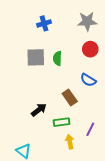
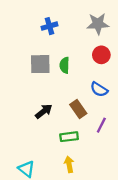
black arrow: (39, 110) -> (44, 111), moved
purple line: (90, 129) -> (101, 125), moved
yellow arrow: (70, 142) -> (69, 164), moved

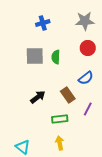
blue semicircle: (99, 89) -> (86, 78), turned -70

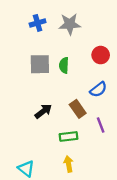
gray star: (85, 21) -> (70, 24), moved
blue cross: (43, 23) -> (38, 23), moved
purple line: (88, 109) -> (101, 125), turned -48

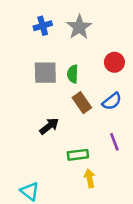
gray star: (70, 24) -> (79, 27), turned -30
brown rectangle: (78, 109) -> (82, 103), moved
yellow arrow: (69, 164) -> (90, 178), moved

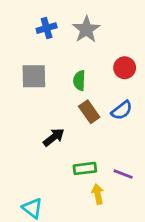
gray square: (45, 73) -> (34, 76), moved
purple line: (114, 142) -> (123, 174), moved, turned -48

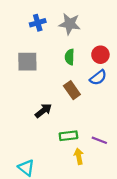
gray star: (86, 29) -> (70, 24), turned -30
green semicircle: (79, 81) -> (70, 57), moved
blue semicircle: (122, 110) -> (98, 78), moved

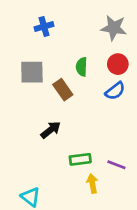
gray star: (70, 24) -> (114, 28), moved
brown rectangle: (72, 90) -> (63, 90), moved

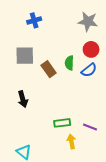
green semicircle: (82, 67) -> (69, 63), moved
black arrow: (51, 130) -> (23, 99), moved, turned 112

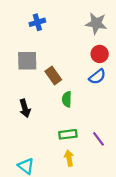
green semicircle: (69, 63) -> (67, 99), moved
purple line: (90, 127) -> (98, 139), turned 32
yellow arrow: (71, 142) -> (69, 158), moved

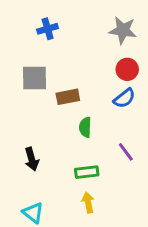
brown rectangle: (53, 75) -> (68, 97), turned -66
black arrow: (25, 108) -> (32, 159), moved
purple line: (98, 139) -> (126, 152), moved

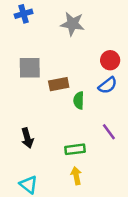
blue cross: (48, 29) -> (24, 14), moved
gray star: (123, 30) -> (72, 24), moved
green semicircle: (85, 127) -> (79, 100), moved

